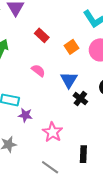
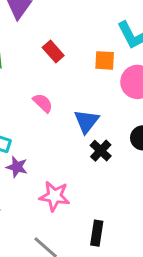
orange square: (72, 47) -> (105, 60), moved, turned 32
pink star: (52, 132) -> (54, 196), turned -30

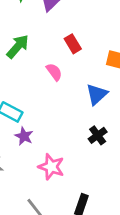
pink semicircle: (43, 103) -> (54, 72), moved
blue triangle: (86, 121) -> (97, 94), moved

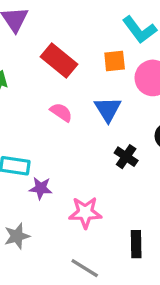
red rectangle: (73, 44) -> (59, 61), size x1.5
pink semicircle: (54, 72) -> (61, 112), moved

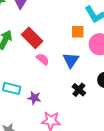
red rectangle: (59, 61) -> (32, 38), moved
purple star: (41, 188) -> (34, 98), moved

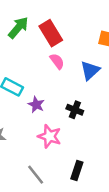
black cross: (79, 90) -> (75, 110), moved, turned -32

